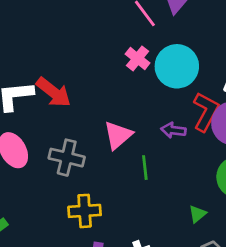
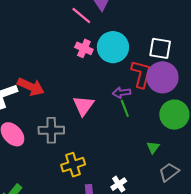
green line: (145, 168) -> (125, 108), moved

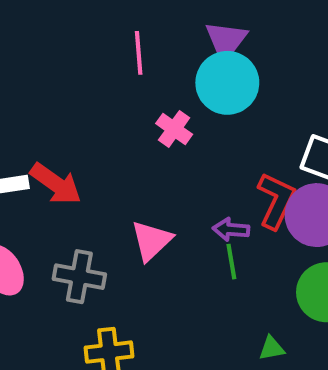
pink line: (81, 16) -> (139, 53), moved, turned 35
cyan circle: (113, 47) -> (227, 83), moved
green triangle: (153, 147) -> (272, 348), turned 32

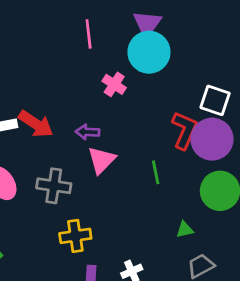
purple arrow: (231, 229) -> (88, 132), moved

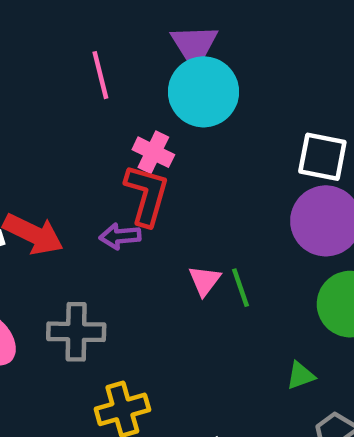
red L-shape: (184, 130) -> (147, 195), moved
pink triangle: (101, 160) -> (205, 281), moved, size x0.7

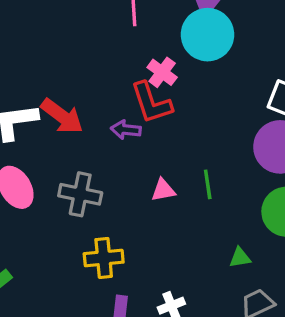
red L-shape: (147, 195) -> (151, 103), turned 135
pink triangle: (205, 281) -> (163, 190), moved, turned 32

